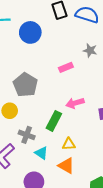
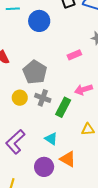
gray cross: (27, 135) -> (43, 98), moved
yellow triangle: (69, 144) -> (88, 129), moved
orange triangle: (66, 166) -> (68, 159), moved

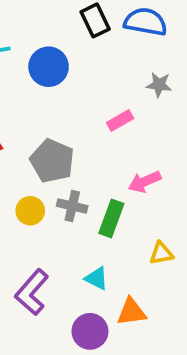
orange triangle: (68, 159) -> (131, 312), turned -30

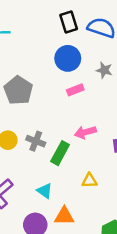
blue circle: (49, 67) -> (68, 58), moved
gray pentagon: (52, 161) -> (18, 90), moved

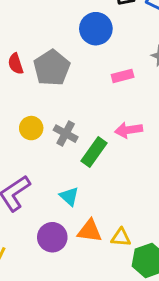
blue circle: (68, 58) -> (96, 29), moved
yellow triangle: (89, 181) -> (121, 237), moved

